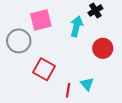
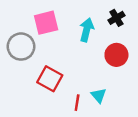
black cross: (95, 11) -> (116, 18), moved

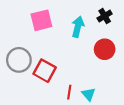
gray circle: (21, 47) -> (19, 60), moved
cyan triangle: (99, 95) -> (89, 94), moved

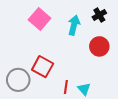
pink square: (41, 20) -> (39, 19), turned -35
gray circle: (19, 60) -> (18, 80), moved

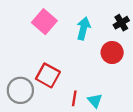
black cross: (99, 15) -> (121, 23), moved

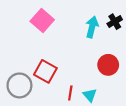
cyan arrow: (83, 28) -> (92, 27), moved
red circle: (112, 53) -> (108, 65), moved

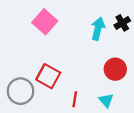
cyan triangle: (90, 95) -> (106, 100), moved

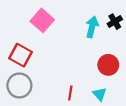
red square: (48, 76) -> (20, 55), moved

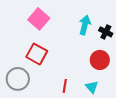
black cross: (115, 22) -> (106, 32), moved, turned -32
red square: (20, 55) -> (37, 54), moved

